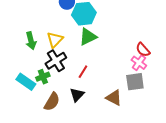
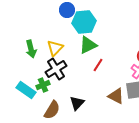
red line: (83, 72) -> (98, 65), moved
brown triangle: (114, 98) -> (116, 96), moved

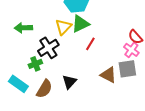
yellow triangle: (55, 48) -> (63, 27), moved
green arrow: (31, 49) -> (23, 28), turned 102
cyan rectangle: (26, 90) -> (18, 84), moved

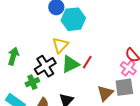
green triangle: (80, 24) -> (70, 64), moved
green arrow: (23, 28) -> (13, 56), moved, turned 108
brown triangle: (108, 75) -> (105, 93), turned 48

